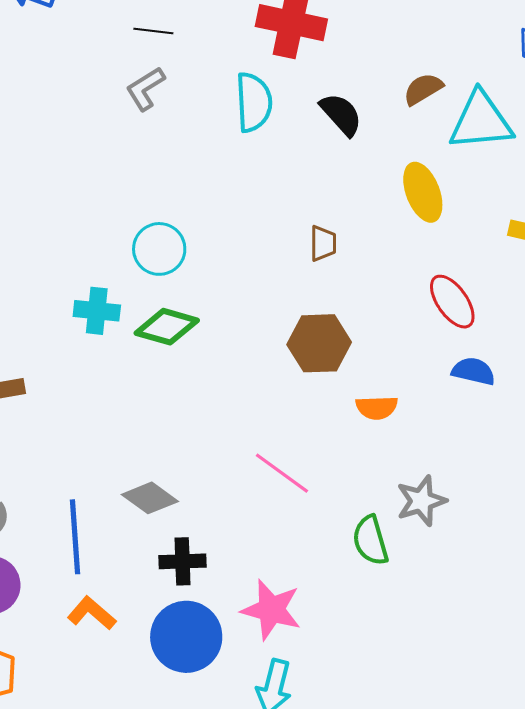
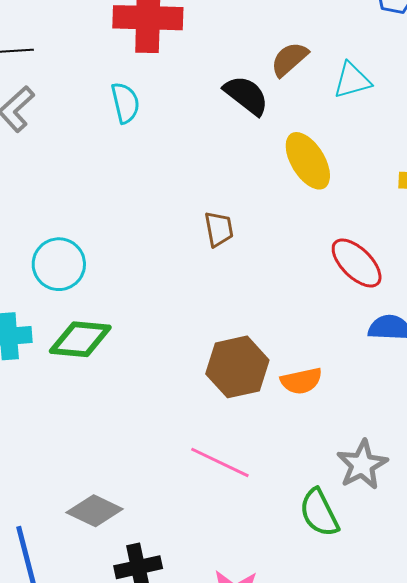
cyan semicircle: (254, 102) -> (125, 103), size x0.7
black semicircle: (341, 114) -> (246, 95), moved
cyan triangle: (481, 121) -> (352, 80), size x0.6
brown hexagon: (319, 343) -> (237, 367), moved

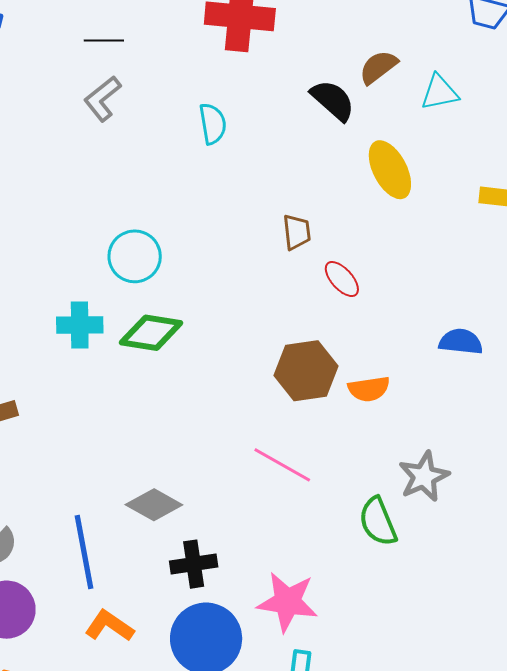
cyan semicircle: (125, 103) -> (213, 124), moved
red ellipse: (357, 263) -> (342, 279), moved, size x0.7

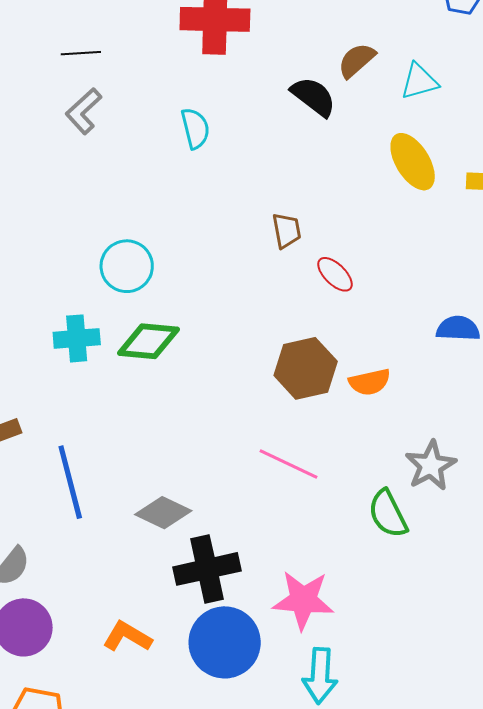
yellow ellipse: (390, 170) -> (413, 162), moved
blue line: (84, 552) -> (70, 482), moved
black cross: (194, 564) -> (207, 569), size x1.4

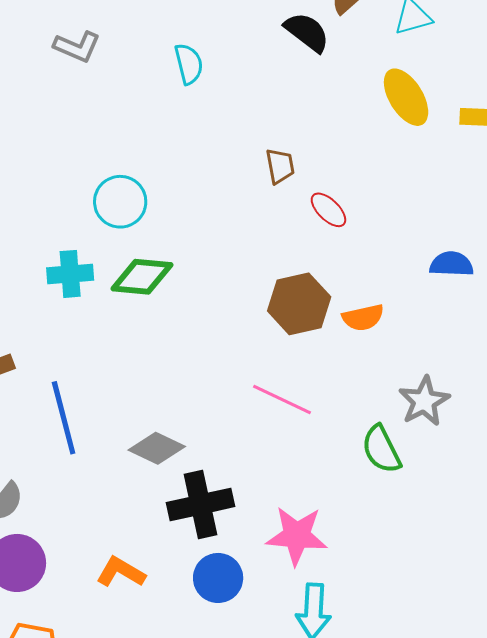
gray L-shape: (84, 111) -> (77, 47), turned -114
blue circle: (225, 642) -> (218, 578), size x0.7

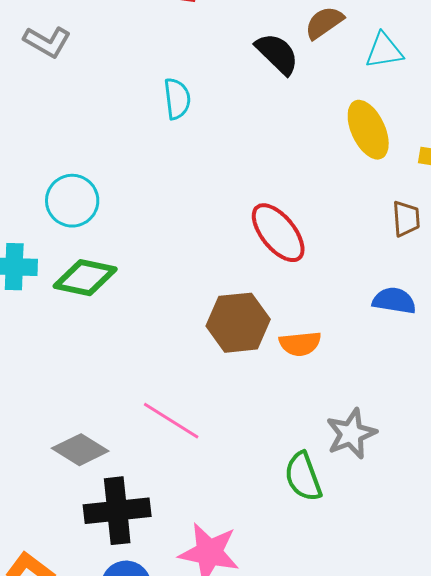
cyan semicircle: (189, 64) -> (177, 99), moved
brown trapezoid: (280, 166) -> (406, 219), moved
red ellipse: (328, 210) -> (278, 233), size x1.6
pink line: (282, 399) -> (171, 421), moved

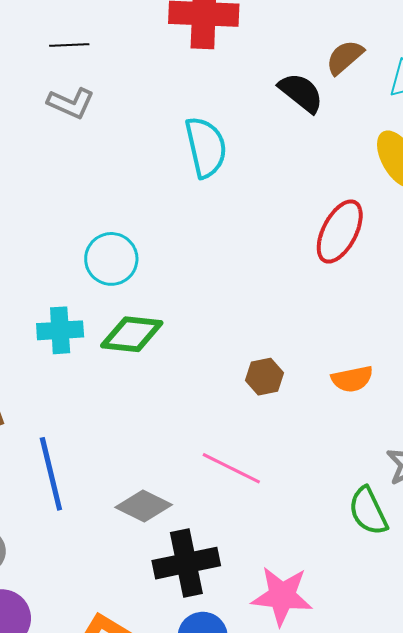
cyan semicircle: (177, 99) -> (206, 147), size x1.5
red ellipse: (278, 233) -> (340, 232), moved, turned 72
brown hexagon: (238, 323) -> (265, 377), moved, size x0.6

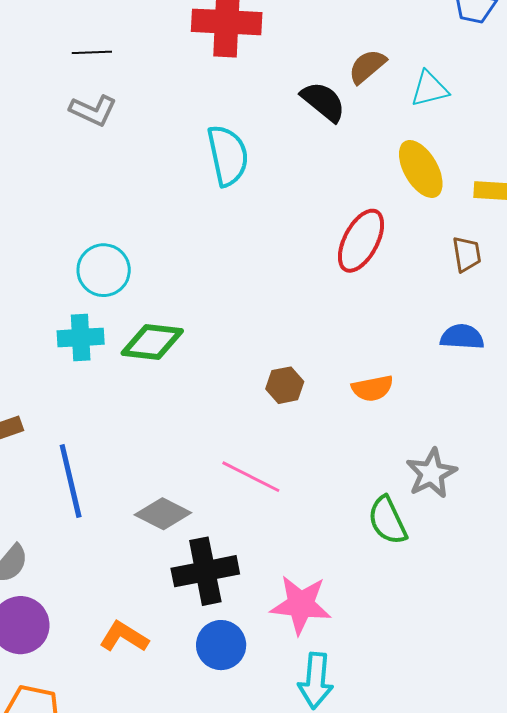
cyan circle: (111, 259) -> (104, 270), moved

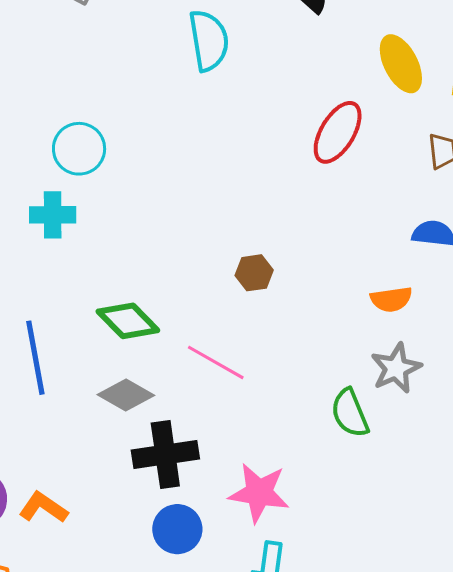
green diamond: (152, 342) -> (128, 321), moved, turned 36
orange semicircle: (372, 388) -> (391, 299), moved
orange L-shape: (124, 637) -> (43, 507), moved

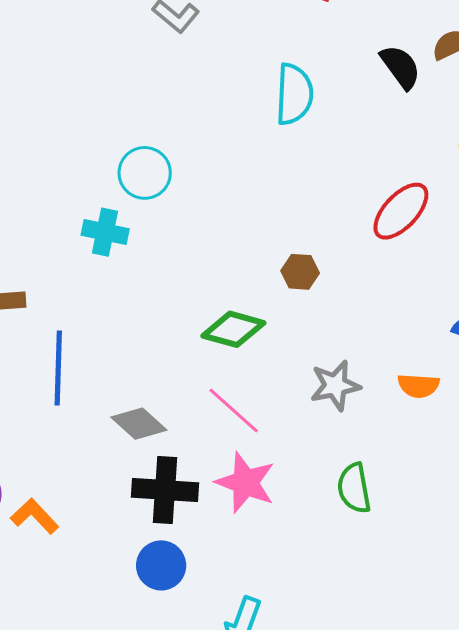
brown hexagon: (254, 273) -> (300, 272), moved
green diamond: (128, 321) -> (233, 329), moved, turned -42
gray star: (396, 368) -> (335, 385), moved
pink star: (259, 493) -> (245, 483), moved

